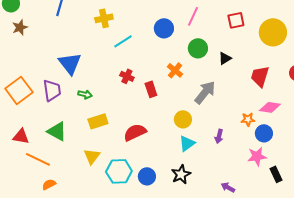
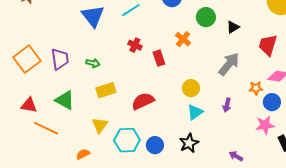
blue triangle: (70, 63) -> (93, 16), moved
gray arrow: (205, 92) -> (229, 64), moved
orange semicircle: (49, 184) -> (83, 154), moved

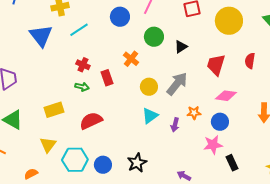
green arrow: (93, 63) -> (82, 87), moved
yellow circle: (191, 88) -> (149, 87), moved
orange star: (256, 88) -> (194, 113), moved
cyan triangle: (195, 112) -> (150, 116), moved

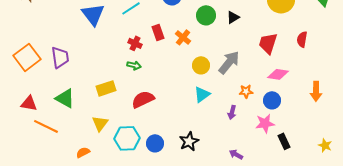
black triangle: (181, 47) -> (233, 17), moved
red rectangle: (107, 78) -> (158, 32), moved
purple arrow: (175, 125) -> (232, 112), moved

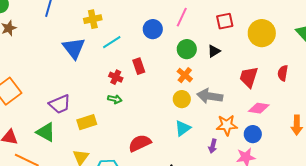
orange cross: (183, 37) -> (185, 75), moved
purple trapezoid: (60, 57) -> (60, 104), moved, turned 75
gray arrow: (229, 62) -> (210, 96), turned -120
orange star: (246, 91) -> (227, 125), size x1.5
red semicircle: (143, 99) -> (140, 143), moved

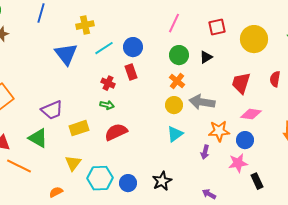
blue circle: (153, 29) -> (133, 47), moved
red semicircle: (140, 143) -> (116, 132), moved

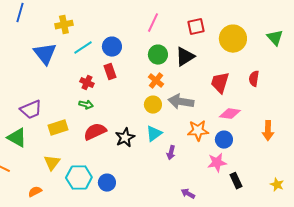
black triangle: (206, 57) -> (185, 57), size x1.5
purple arrow: (205, 152) -> (171, 153), moved
black star: (162, 181) -> (125, 138), moved

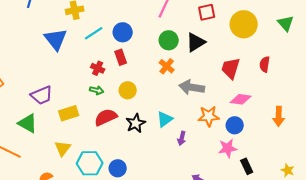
yellow circle: (153, 105) -> (128, 90), moved

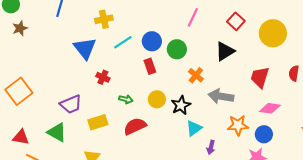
red square: (207, 12) -> (236, 21), turned -36
green circle: (169, 40) -> (177, 49), moved
red cross: (98, 68) -> (103, 77), moved
black star: (136, 123) -> (181, 105), moved

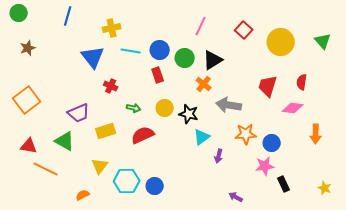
brown star: (20, 28) -> (28, 48), moved
cyan line: (123, 42) -> (131, 51), turned 42
black triangle: (225, 51) -> (213, 60), moved
black star: (181, 105) -> (189, 114), turned -30
pink diamond: (270, 108) -> (293, 108), moved

